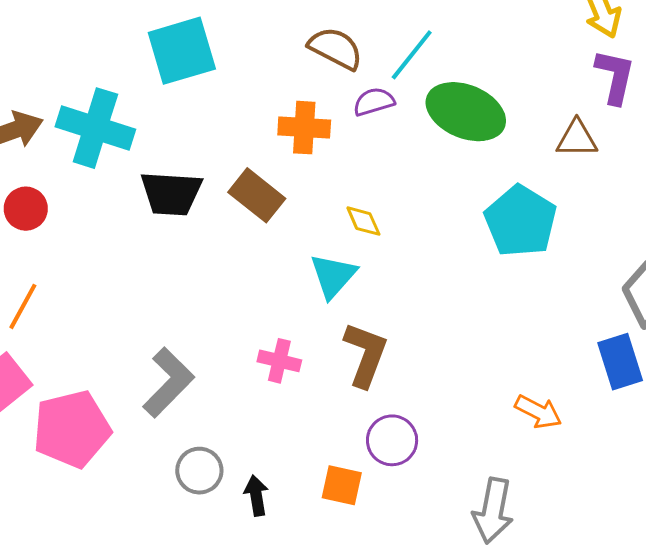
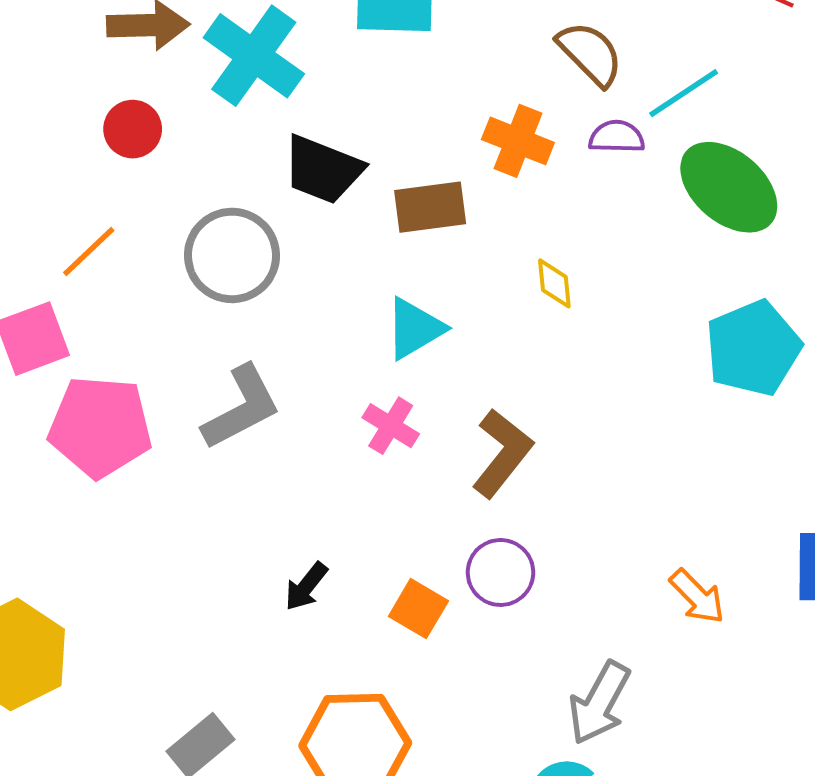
brown rectangle: (257, 195) -> (430, 207), turned -64
cyan triangle: (333, 276) -> (415, 328), moved
gray circle: (199, 471) -> (232, 255), moved, size x1.5
black arrow: (256, 496) -> (306, 586), turned -150

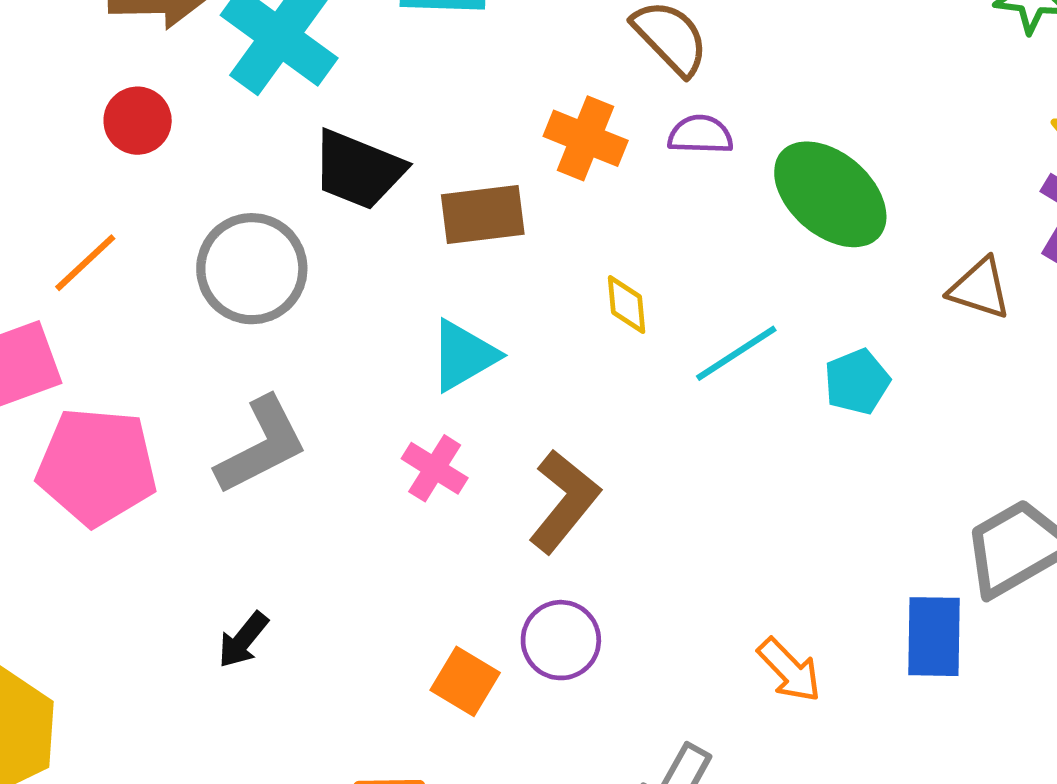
cyan line: (684, 93) -> (736, 353), moved
cyan pentagon: (753, 348) -> (857, 382), size x0.6
black arrow: (306, 586) -> (243, 640), moved

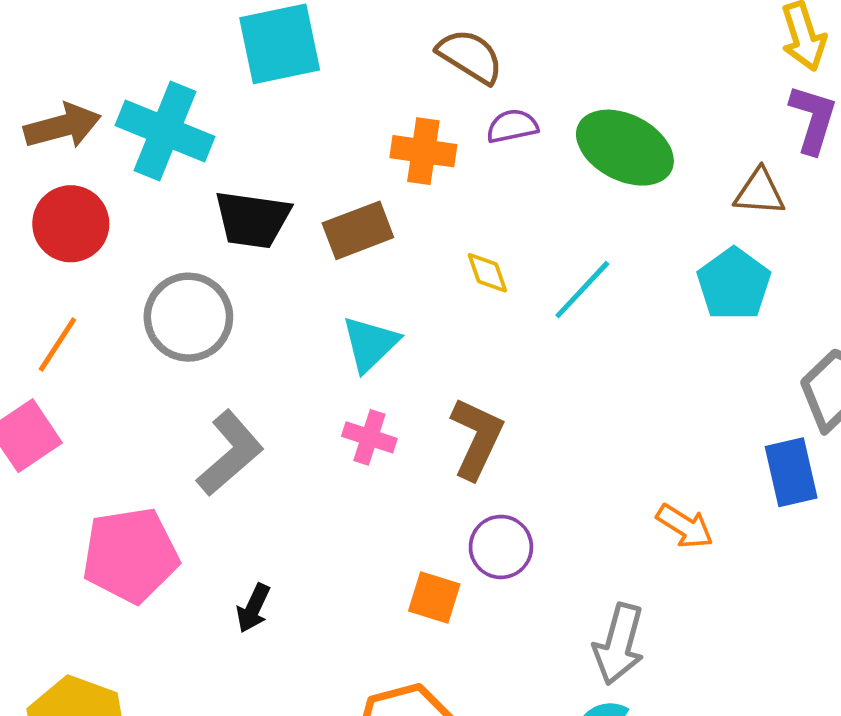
red circle: (138, 121) -> (71, 224), size x1.4
cyan pentagon: (857, 382) -> (734, 284), moved, size x1.4
pink pentagon: (97, 466) -> (130, 555), moved

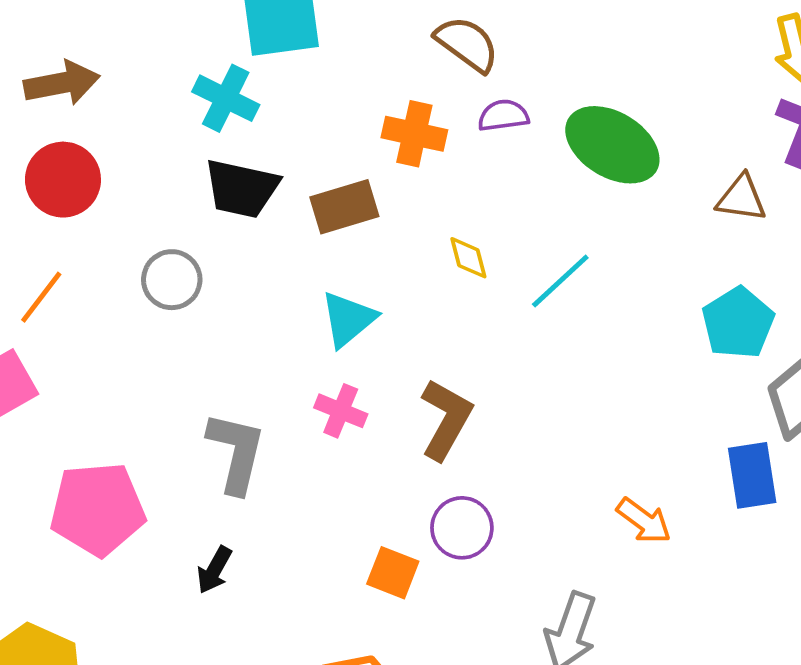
cyan cross: (165, 131) -> (226, 98), moved, size x0.7
cyan pentagon: (734, 284) -> (738, 323), moved
gray circle: (188, 317) -> (172, 280), size x0.7
gray L-shape: (230, 453) -> (236, 452), moved, turned -40

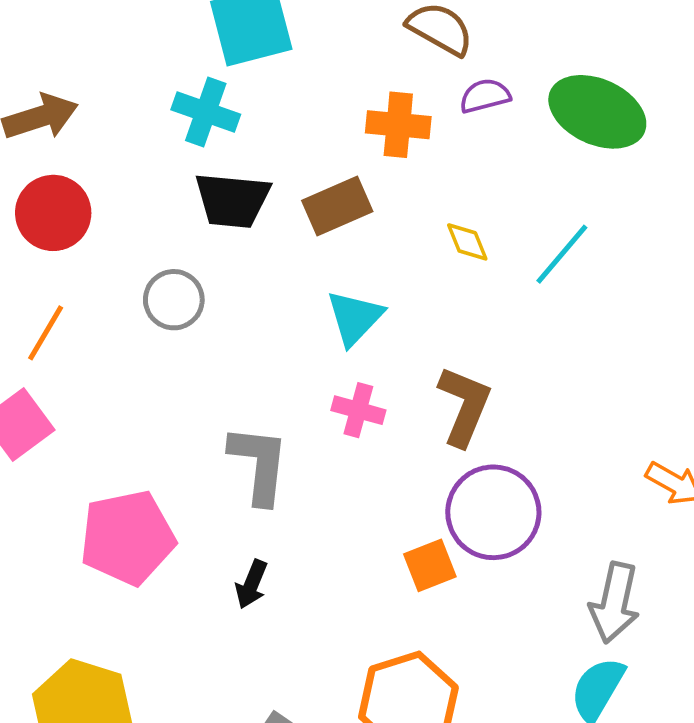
purple circle: (462, 528) -> (493, 512), size x1.5
orange square: (393, 573) -> (430, 565), turned -36

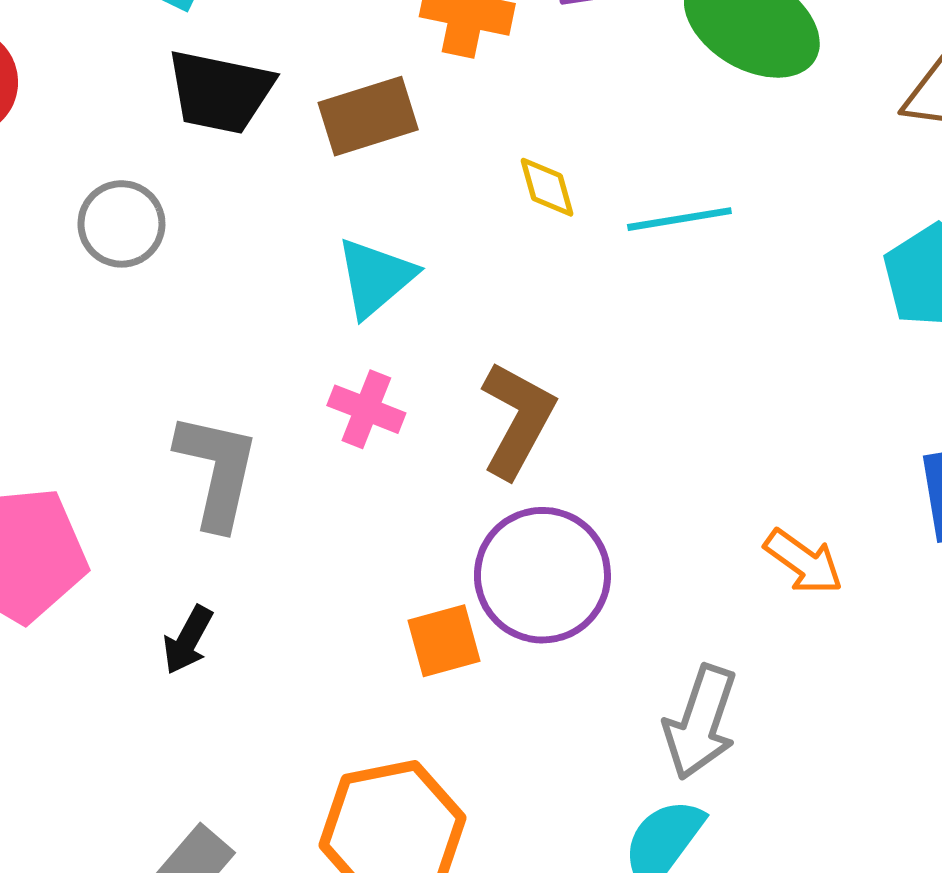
cyan line: (562, 254) -> (679, 219), turned 34

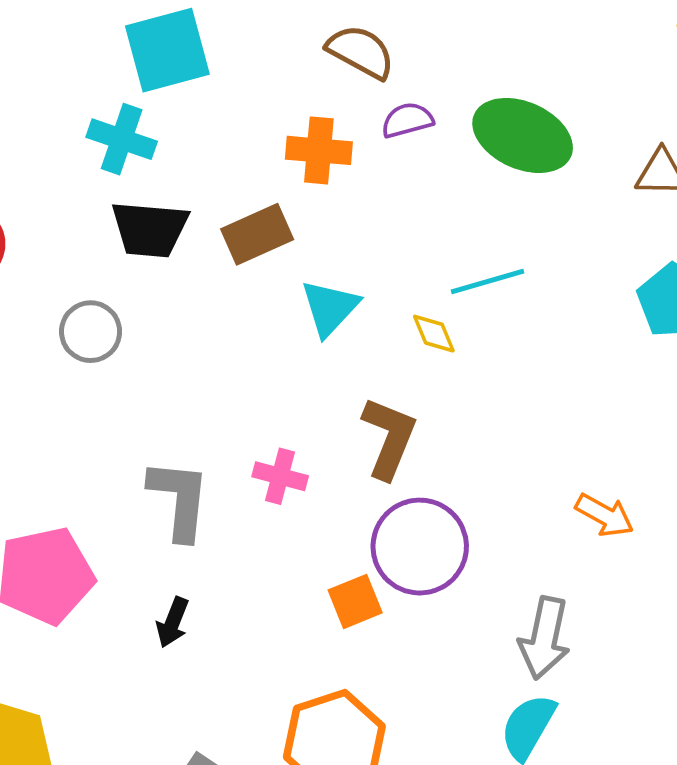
yellow diamond: (547, 187) -> (434, 334), moved
cyan triangle: (375, 277) -> (330, 308), moved
pink cross: (366, 409) -> (280, 476), moved

